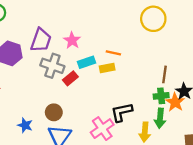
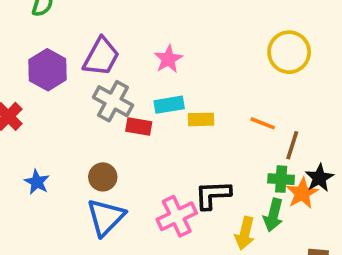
pink star: (72, 40) -> (168, 59), moved
orange line: (113, 53) -> (263, 123), moved
red rectangle: (70, 78) -> (139, 126), turned 40
blue star: (25, 125) -> (37, 182), moved

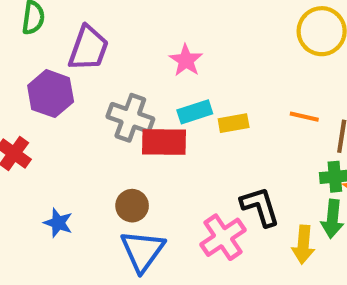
purple trapezoid: (101, 57) -> (88, 48), moved
red rectangle: (139, 126) -> (164, 142), size x1.5
black L-shape: (213, 195) -> (260, 207), turned 84

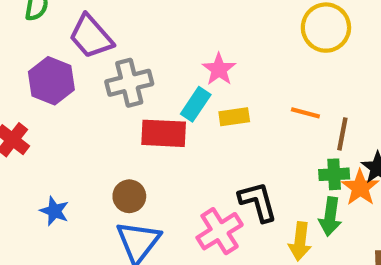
purple trapezoid: (88, 48) -> (91, 37), turned 117
pink star: (186, 60) -> (219, 69), moved
cyan rectangle: (195, 112) -> (196, 104), turned -40
gray cross: (130, 118) -> (129, 83), moved, turned -36

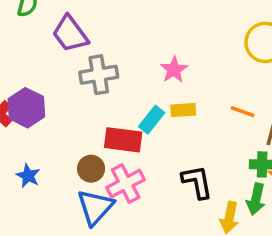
purple hexagon: (51, 81) -> (26, 108), moved
cyan rectangle: (196, 104) -> (152, 120), moved
red rectangle: (164, 133) -> (123, 140), moved
pink cross: (220, 231) -> (126, 184), moved

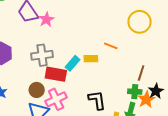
pink star: (174, 70) -> (46, 19), moved
gray cross: (99, 75) -> (42, 55), moved
orange line: (243, 112) -> (111, 46), moved

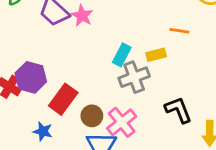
gray cross: (42, 55) -> (134, 77), moved
cyan rectangle: (73, 63) -> (122, 55), moved
red rectangle: (56, 74) -> (63, 99), moved, turned -50

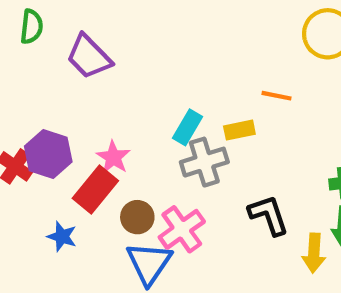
pink star: (82, 16) -> (113, 157), moved

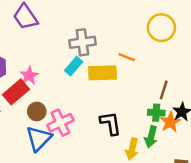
yellow rectangle: (239, 130) -> (103, 73), size x1.6
gray cross: (204, 162) -> (82, 42), moved

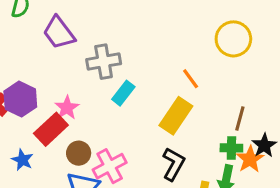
gray cross: (82, 42) -> (104, 62), moved
orange line: (127, 57) -> (191, 79), turned 35
yellow rectangle: (103, 73) -> (176, 116), moved, turned -52
black L-shape: (110, 123) -> (174, 164), turned 40

